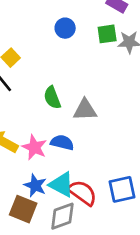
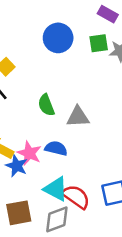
blue circle: (65, 28) -> (58, 38), size x1.5
blue star: (35, 186) -> (17, 166), moved
brown square: (23, 209) -> (19, 213), turned -32

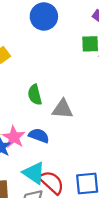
blue circle: (58, 38) -> (44, 16), moved

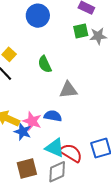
green semicircle: (35, 95) -> (45, 64), moved

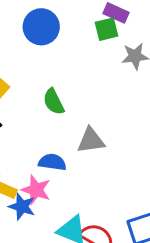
green square: (81, 31) -> (106, 29), moved
blue semicircle: (53, 116) -> (52, 162), moved

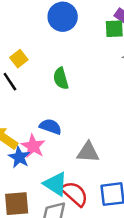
gray triangle: (91, 140) -> (88, 152), moved

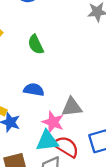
pink star: (33, 146) -> (53, 122), moved
cyan triangle: (56, 184) -> (47, 141), turned -30

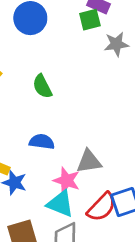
cyan triangle: (47, 141) -> (60, 204), turned 30
red semicircle: (66, 147) -> (102, 207), moved, turned 104

